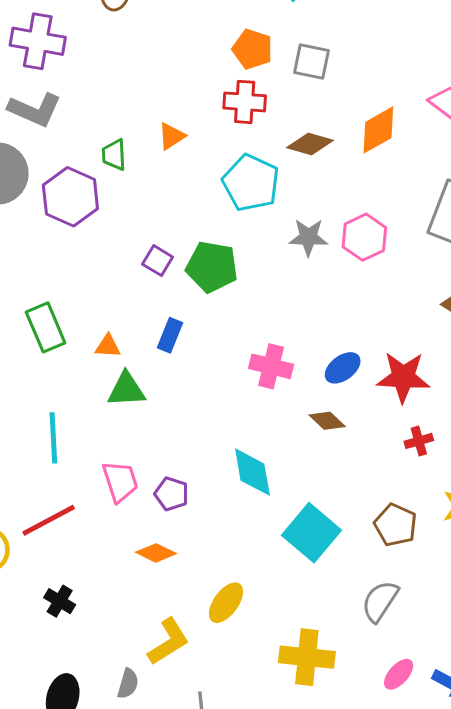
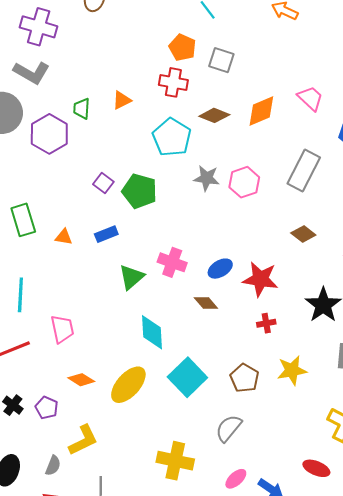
blue rectangle: (170, 335) -> (106, 234), turned 40
green triangle: (126, 390) -> (131, 277), moved, turned -44
purple pentagon: (172, 494) -> (47, 408), moved
yellow ellipse: (226, 603) -> (128, 385), moved, size x1.4

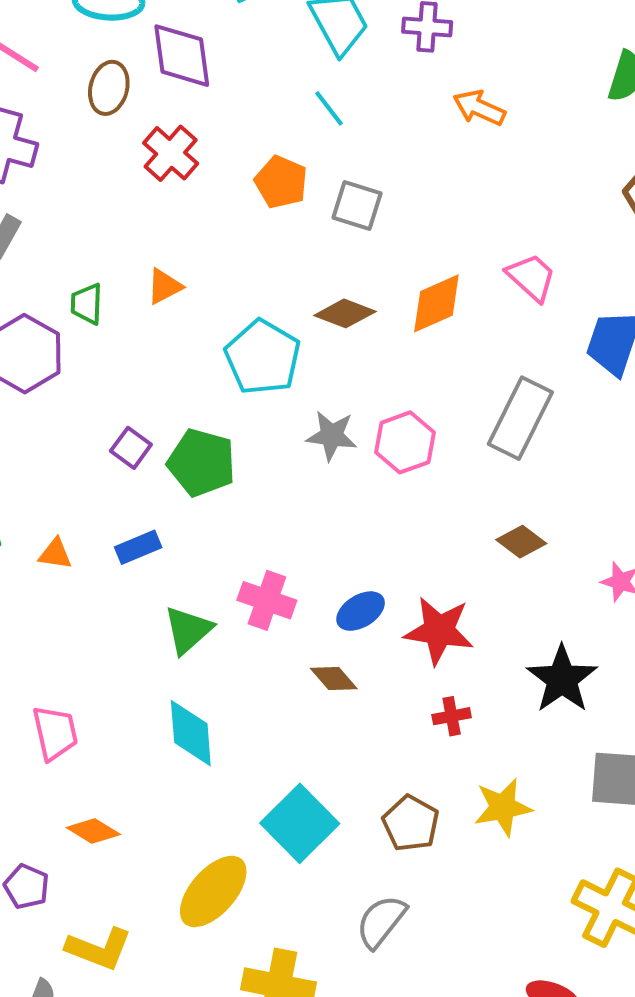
red cross: (173, 82) -> (171, 153), moved, turned 32
cyan diamond: (152, 332) -> (191, 733), moved
yellow ellipse: (128, 385) -> (213, 891), moved
yellow L-shape: (83, 440) -> (99, 949), turned 48

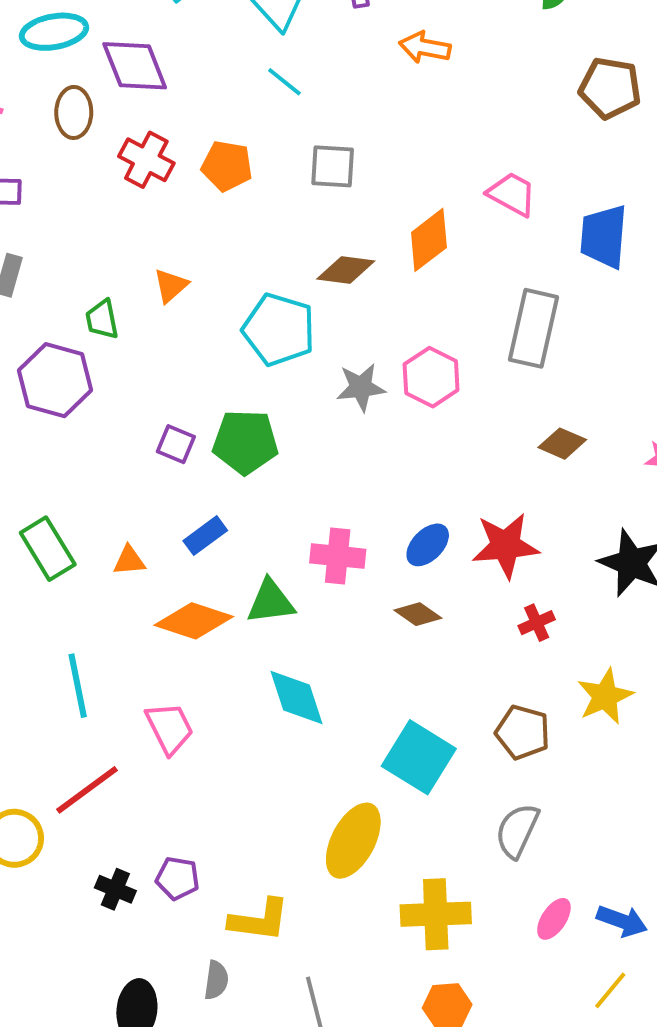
orange pentagon: (281, 182) -> (227, 166), moved
green triangle: (188, 630) -> (271, 602), turned 48
orange diamond: (93, 831) -> (194, 621), moved, size x1.5

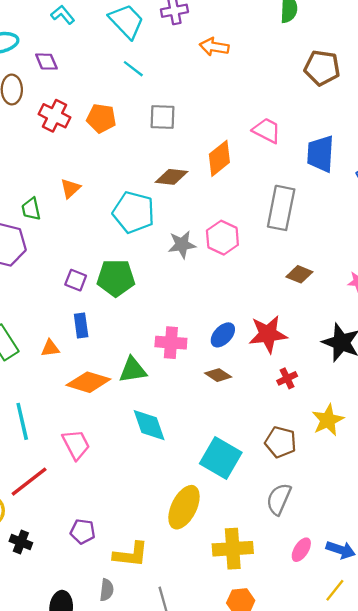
purple diamond: (135, 66) -> (46, 62), size x0.6
blue rectangle: (205, 536) -> (81, 326), moved, turned -60
black cross: (115, 889) -> (21, 542), moved

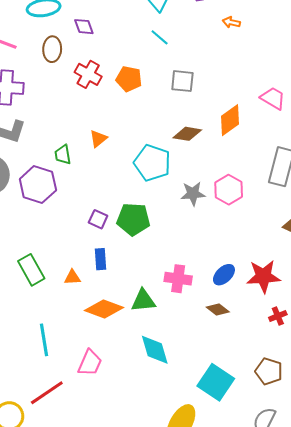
orange arrow: (214, 47) -> (231, 22), size x0.7
pink trapezoid: (76, 445) -> (90, 363), turned 48

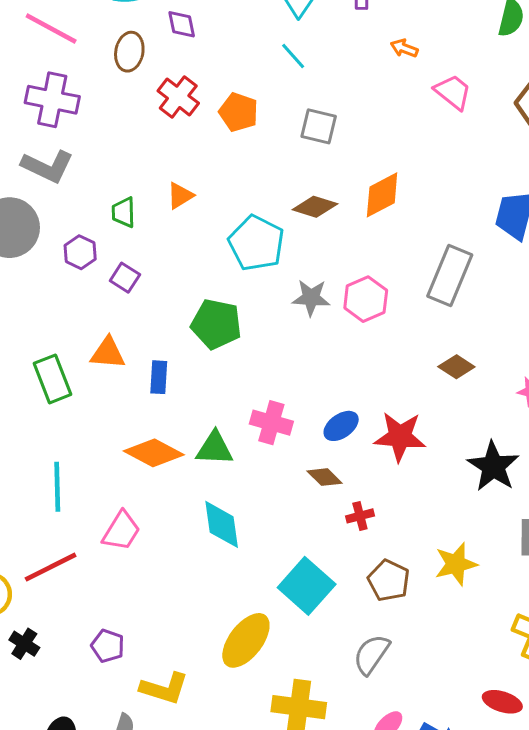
pink trapezoid: (273, 98) -> (453, 92), moved
purple hexagon: (38, 185) -> (80, 252), size x0.6
purple square: (98, 219) -> (125, 278), moved
orange triangle: (72, 277) -> (108, 353), moved, size x1.4
red cross: (278, 316) -> (360, 516), moved

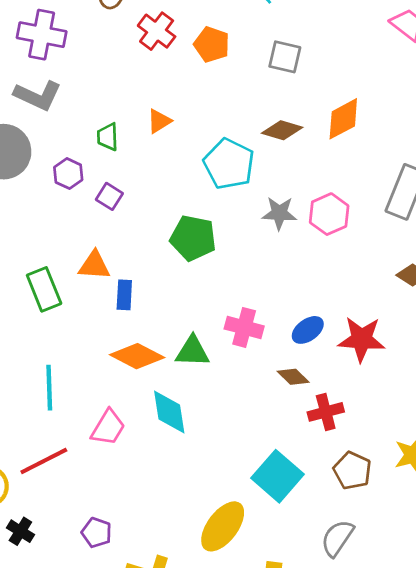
blue rectangle: (159, 377) -> (124, 295), moved
red cross: (360, 516) -> (326, 412), size x1.4
cyan diamond: (222, 524) -> (169, 412), moved

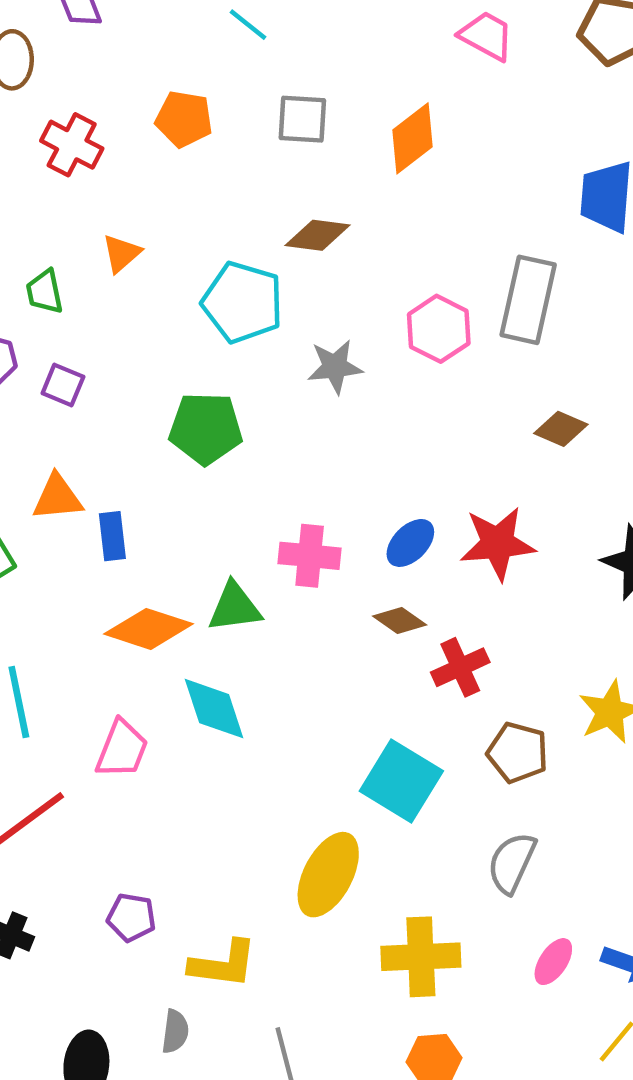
red cross: (157, 31) -> (72, 145), moved
orange diamond: (343, 119) -> (412, 138), moved
pink hexagon: (329, 214) -> (439, 329), moved

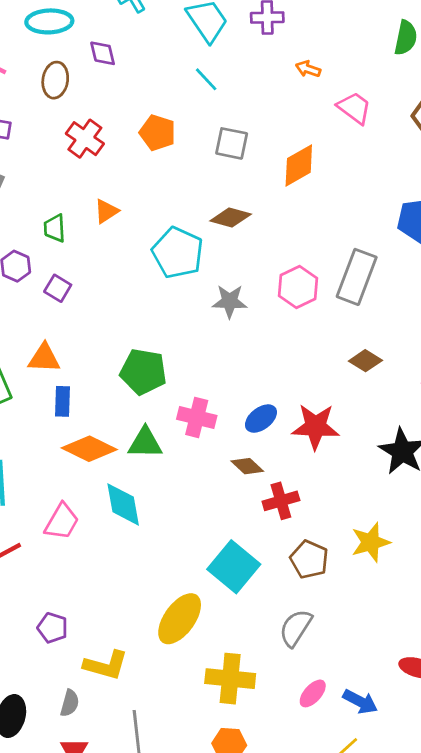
green pentagon: (206, 428) -> (143, 372), moved
blue rectangle: (112, 536) -> (62, 401), moved

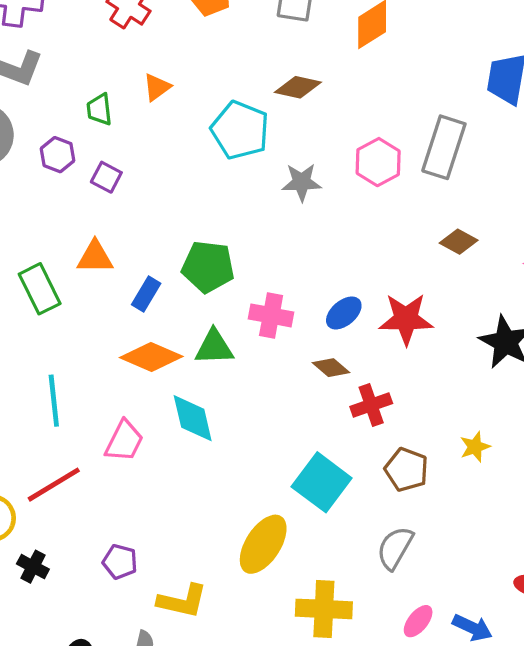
blue rectangle: (62, 401) -> (146, 294), moved, turned 32
yellow star: (371, 542) -> (475, 447), size x0.7

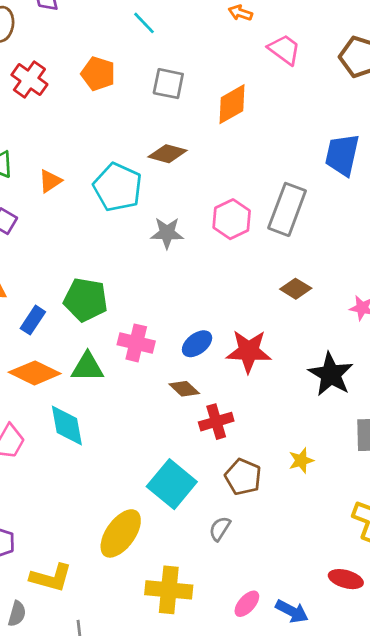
orange triangle: (157, 87) -> (50, 181), moved
gray semicircle: (395, 548) -> (220, 529), moved, size x0.7

